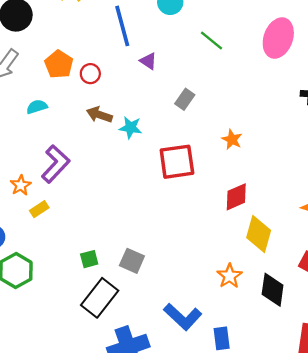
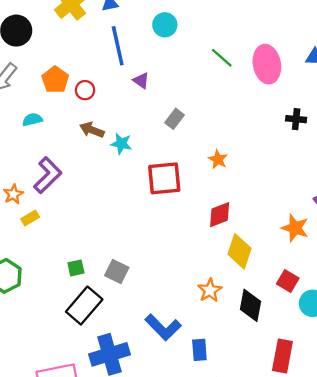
pink ellipse: (278, 38) -> (267, 64), turned -33
green line: (212, 40) -> (222, 58), moved

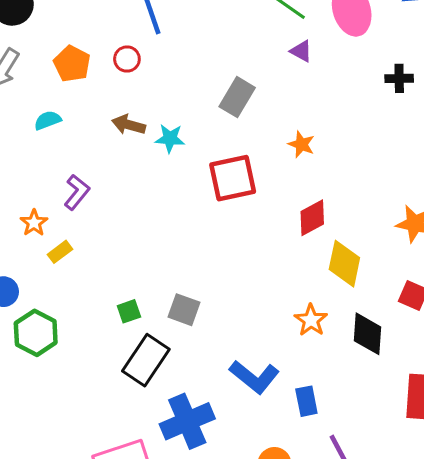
purple triangle: (141, 81) -> (301, 51), moved
red circle: (85, 90) -> (127, 59), moved
gray rectangle: (175, 119) -> (237, 97), size x1.4
purple L-shape: (48, 175) -> (77, 192), size x0.7

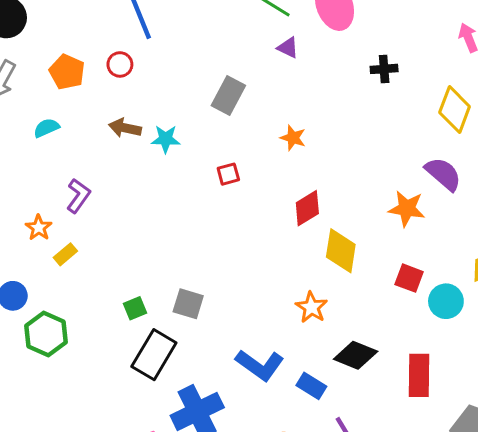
red square: (233, 178) -> (228, 174), size x0.5
black diamond: (367, 334) -> (356, 355), moved, turned -69
blue rectangle: (306, 401) -> (311, 386), turned -44

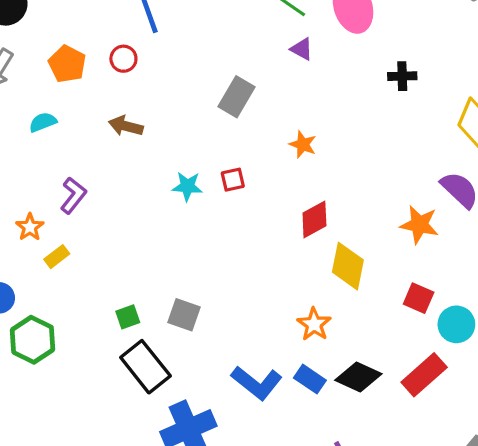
cyan star: (166, 139) -> (187, 186), moved
black rectangle: (154, 355) -> (145, 367), turned -72
red rectangle: (419, 375) -> (424, 375), moved, turned 45
blue rectangle: (311, 386) -> (310, 379), moved

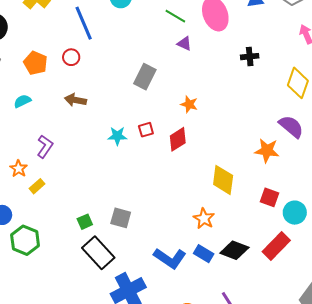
red diamond: (314, 219) -> (178, 139), moved

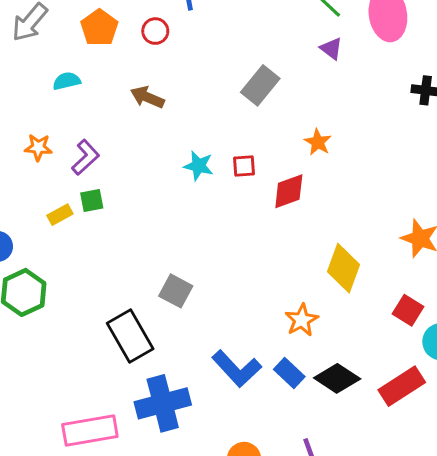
orange star: (19, 169) -> (38, 147), moved, turned 30
green square: (85, 222) -> (92, 200), moved

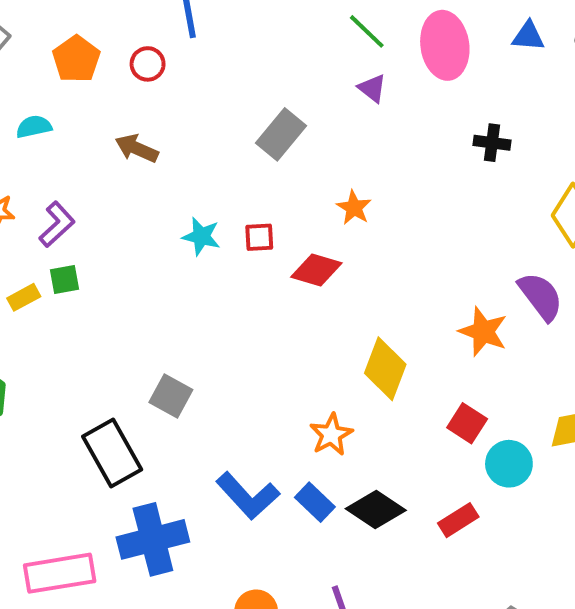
red diamond: (289, 191) -> (316, 270), turned 36
red rectangle: (402, 386) -> (458, 520), size x0.7

